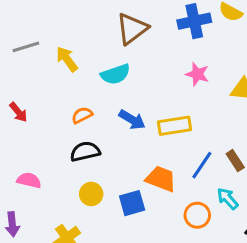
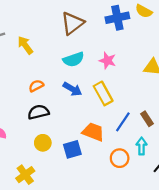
cyan semicircle: (115, 74) -> (73, 59), moved
pink star: (197, 74) -> (108, 61), moved
yellow rectangle: (175, 126) -> (103, 93), turned 70
cyan arrow: (228, 199) -> (142, 146), turned 42

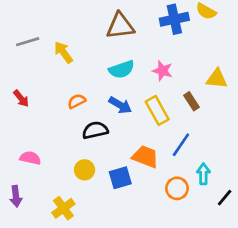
brown triangle: (72, 23) -> (120, 26), turned 30
black semicircle: (38, 112) -> (95, 130), moved
brown rectangle: (147, 119) -> (192, 101), moved

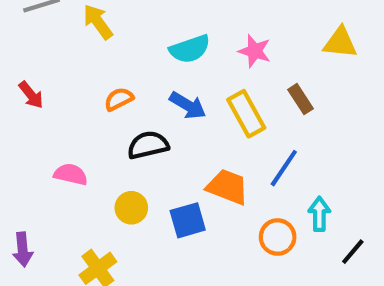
yellow triangle: (217, 79) -> (340, 43), moved
pink semicircle: (30, 158) -> (71, 174), moved

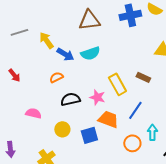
pink star: (255, 51) -> (97, 97), moved
brown rectangle: (301, 99) -> (143, 77), turned -32
blue arrow: (188, 105) -> (65, 54), moved

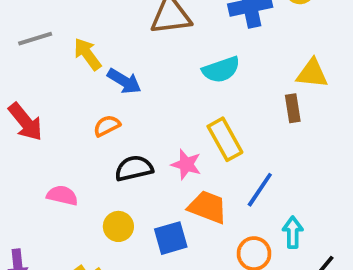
cyan semicircle: (90, 53) -> (221, 70), moved
red arrow: (14, 75) -> (25, 122), size x1.5
brown rectangle: (143, 77) -> (293, 108), moved, turned 56

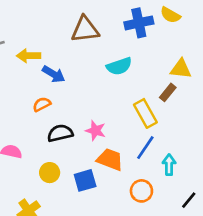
yellow arrow: (87, 54) -> (29, 56), turned -55
brown rectangle: (293, 108) -> (168, 92), turned 48
yellow rectangle: (225, 139) -> (145, 113), moved
cyan arrow: (293, 232) -> (169, 165), moved

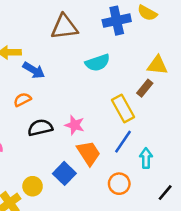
orange trapezoid: (110, 159) -> (89, 153), turned 36
yellow circle: (50, 173) -> (33, 186), moved
blue square: (85, 180) -> (64, 173), turned -30

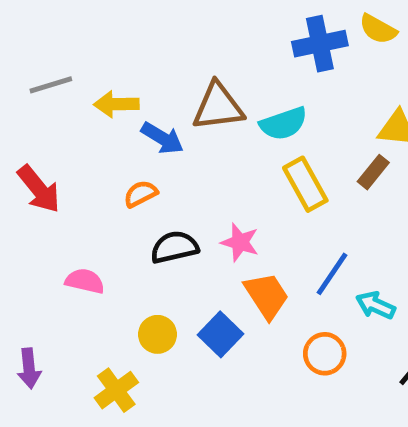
brown triangle: (64, 27) -> (218, 107), moved
yellow rectangle: (123, 108) -> (305, 184), moved
cyan arrow: (146, 158) -> (376, 305), turned -66
yellow circle: (33, 186) -> (158, 334), moved

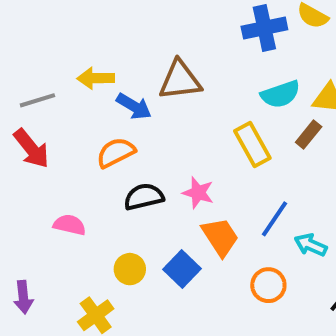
gray line: (51, 85) -> (37, 100), moved
cyan semicircle: (284, 124) -> (280, 94), moved
orange semicircle: (141, 194) -> (116, 153), size x1.4

